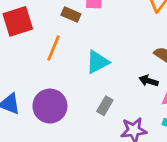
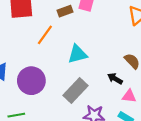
brown rectangle: (71, 14) -> (65, 11), turned -56
gray rectangle: (105, 106) -> (75, 91), size x1.6

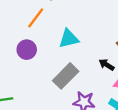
purple circle: (31, 81) -> (27, 50), moved, size x0.7

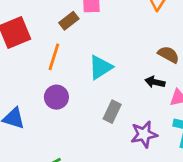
gray rectangle: (66, 76) -> (112, 112), size x0.7

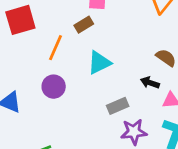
brown rectangle: (69, 21) -> (84, 25), moved
gray rectangle: (112, 112) -> (118, 106), moved, turned 35

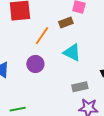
cyan triangle: (99, 63) -> (72, 53), turned 42

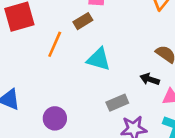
purple circle: (35, 64) -> (55, 118), moved

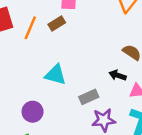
orange line: (55, 44) -> (30, 28), moved
cyan triangle: (99, 59) -> (56, 75), moved

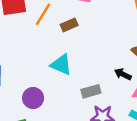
brown rectangle: (57, 24) -> (69, 25), moved

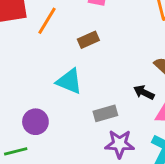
brown rectangle: (69, 25) -> (88, 40), moved

